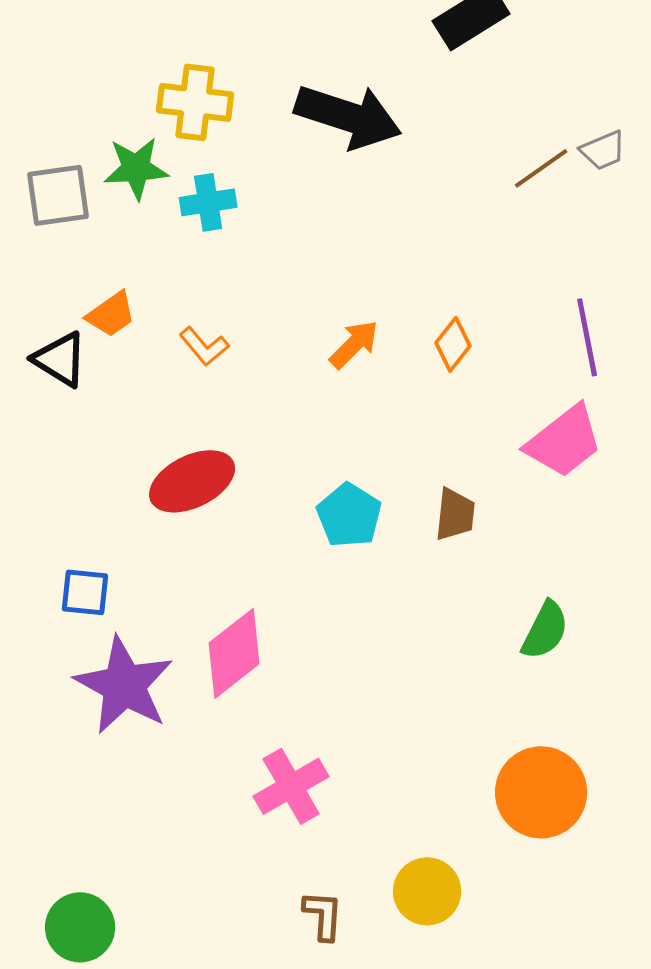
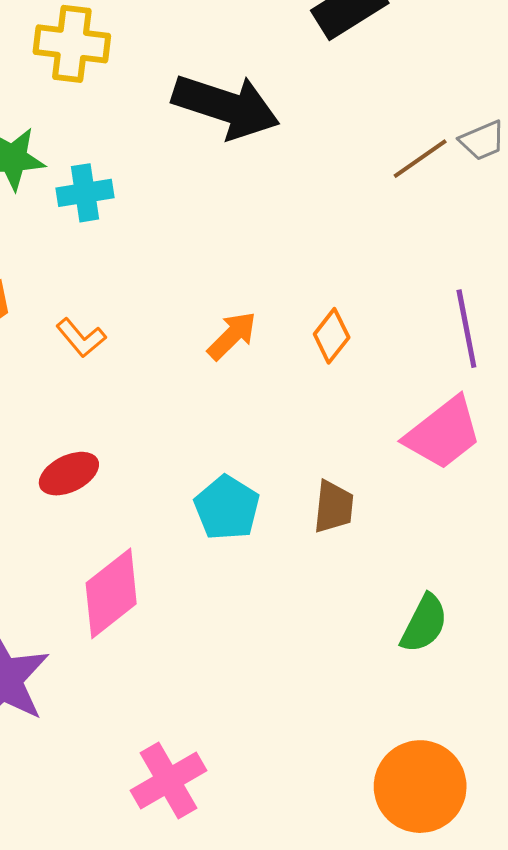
yellow cross: (195, 102) -> (72, 44), moved
red ellipse: (192, 481) -> (69, 474), size x0.7
pink diamond: (234, 653) -> (111, 593), moved

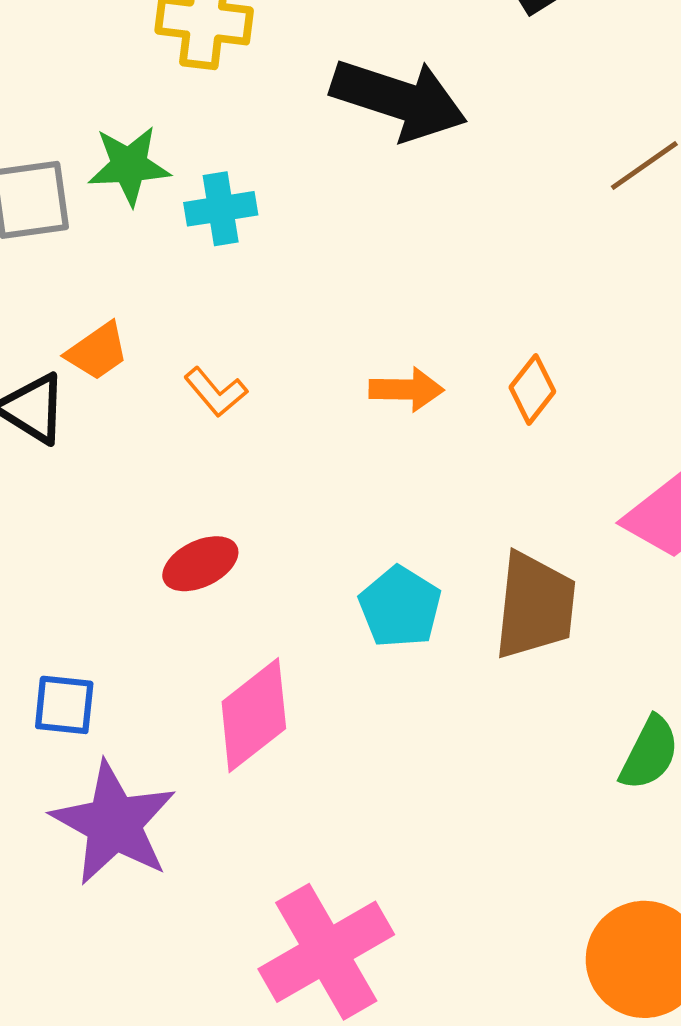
orange arrow: (232, 336) -> (406, 389), turned 46
brown trapezoid: (334, 507) -> (535, 606), size x1.6
pink cross: (169, 781) -> (326, 952), size x1.4

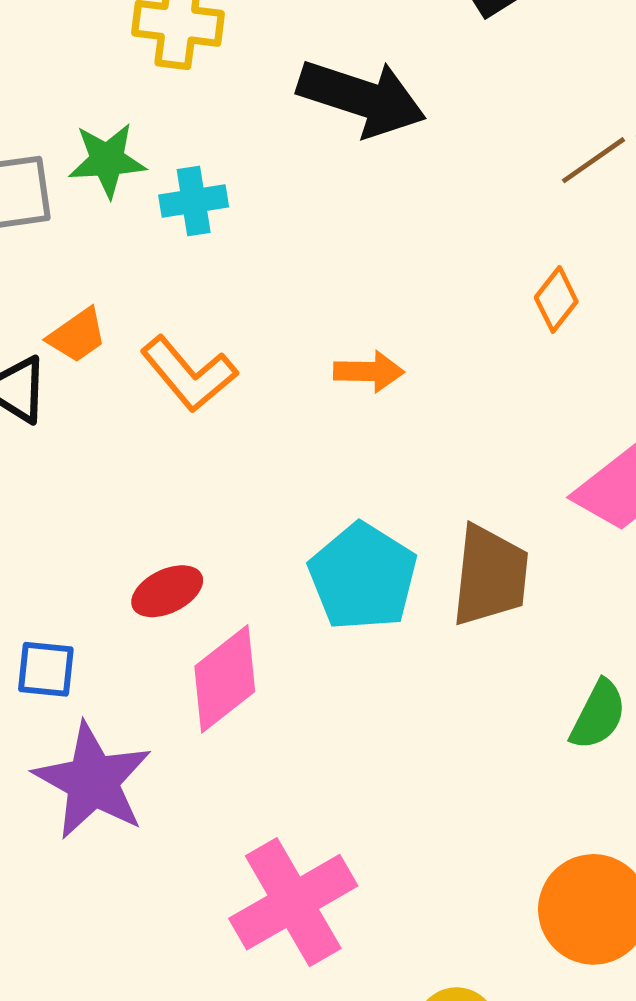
orange diamond: (532, 389) -> (556, 299), moved
orange L-shape: (216, 392) -> (189, 374), size x1.6
red ellipse: (200, 564) -> (167, 591), moved
cyan pentagon: (400, 607) -> (363, 577), size x1.4

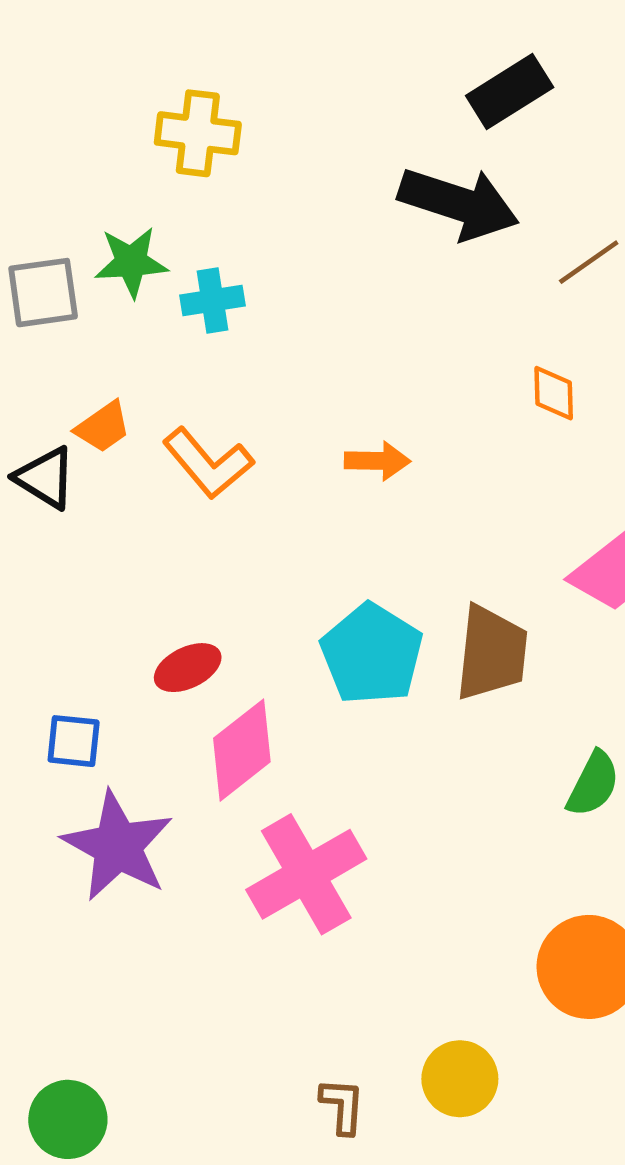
black arrow: (362, 98) -> (459, 203), moved
orange diamond: (556, 299) -> (554, 393), turned -40
pink cross: (293, 902) -> (306, 874), moved

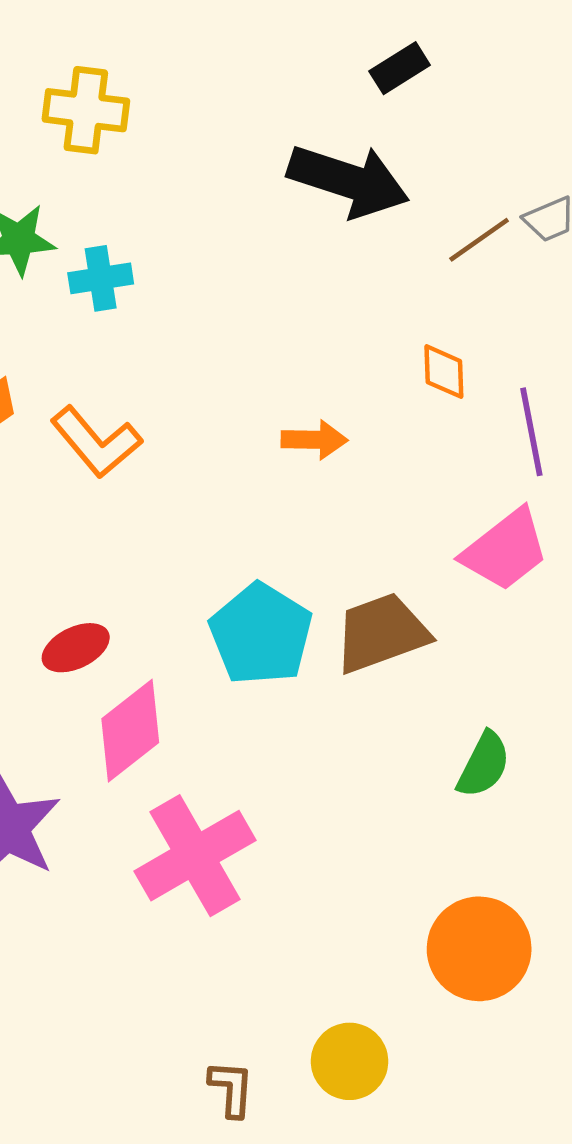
black rectangle: (510, 91) -> (400, 68), size x0.7
orange arrow: (377, 461) -> (314, 440), moved
brown trapezoid: (492, 653) -> (381, 633), turned -116

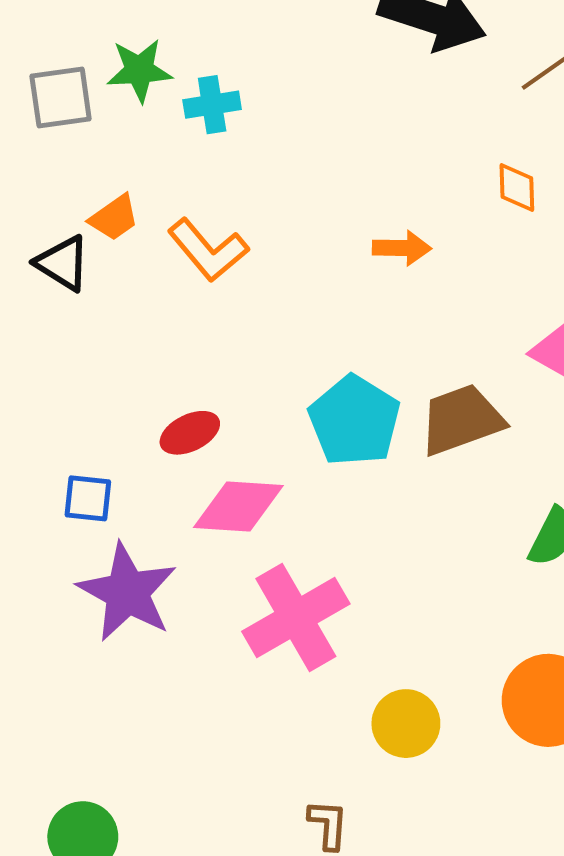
pink diamond: (130, 731) -> (238, 506), turned 42
yellow circle: (350, 1061) -> (406, 724), moved

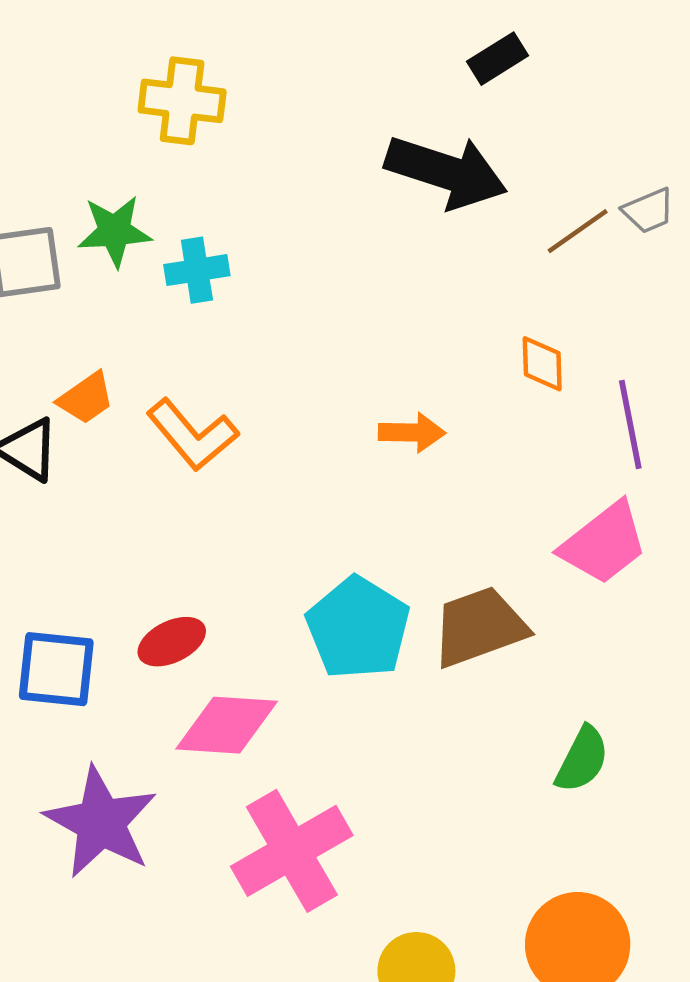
blue square: (88, 498) -> (56, 669), moved, size x1.4

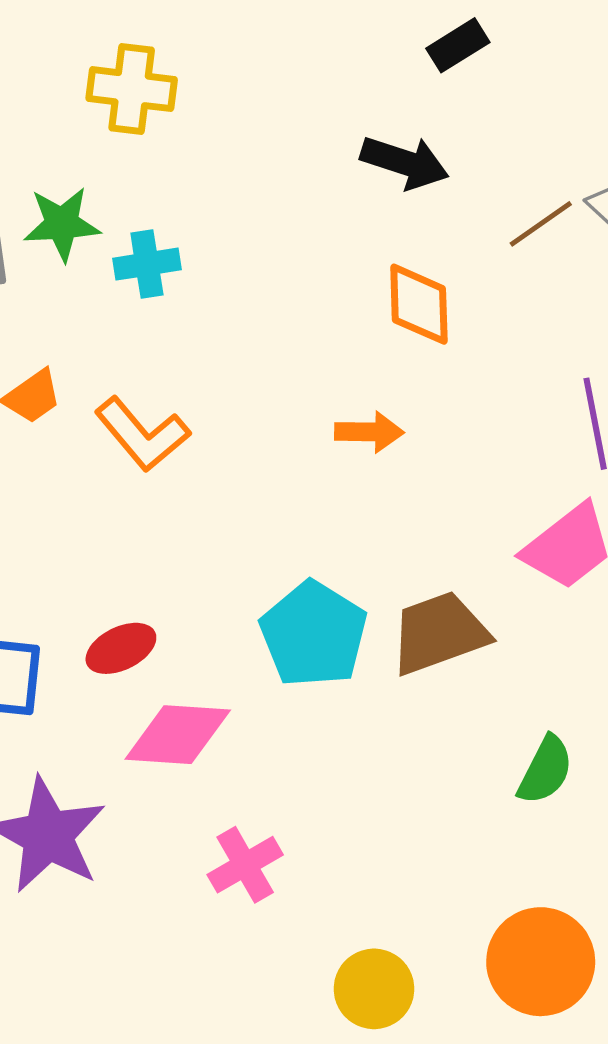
black arrow: (446, 172) -> (405, 162), size x0.7
orange diamond: (542, 364) -> (419, 304), moved, size x1.4
pink cross: (292, 851) -> (245, 865), size x0.6

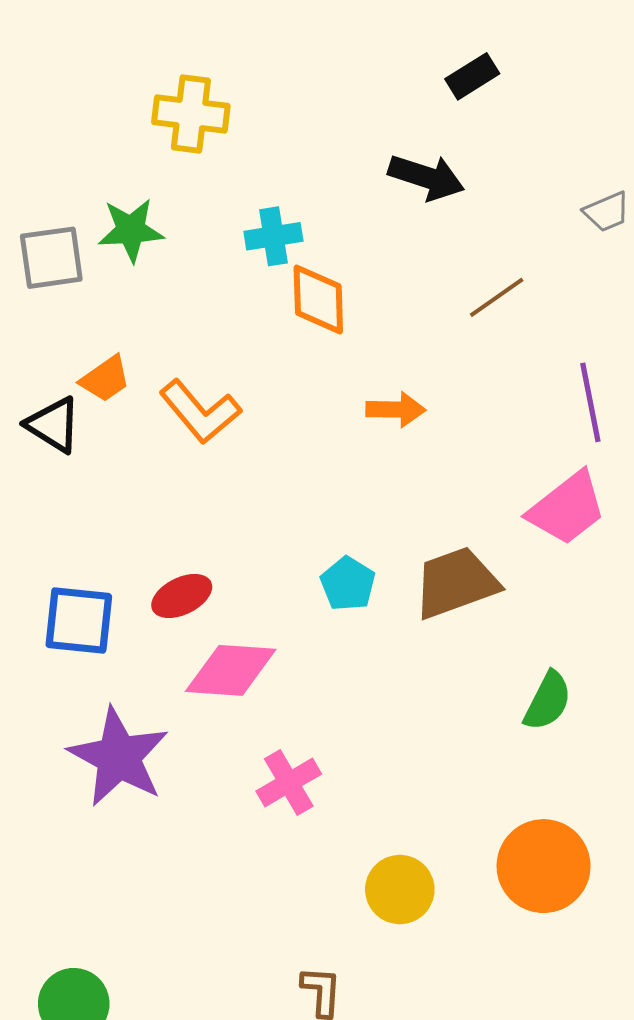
brown line: (541, 224) -> (497, 297), moved
cyan cross: (147, 264) -> (273, 236), moved
orange diamond: (419, 304) -> (318, 299), moved
cyan pentagon: (314, 634) -> (348, 584), size x0.6

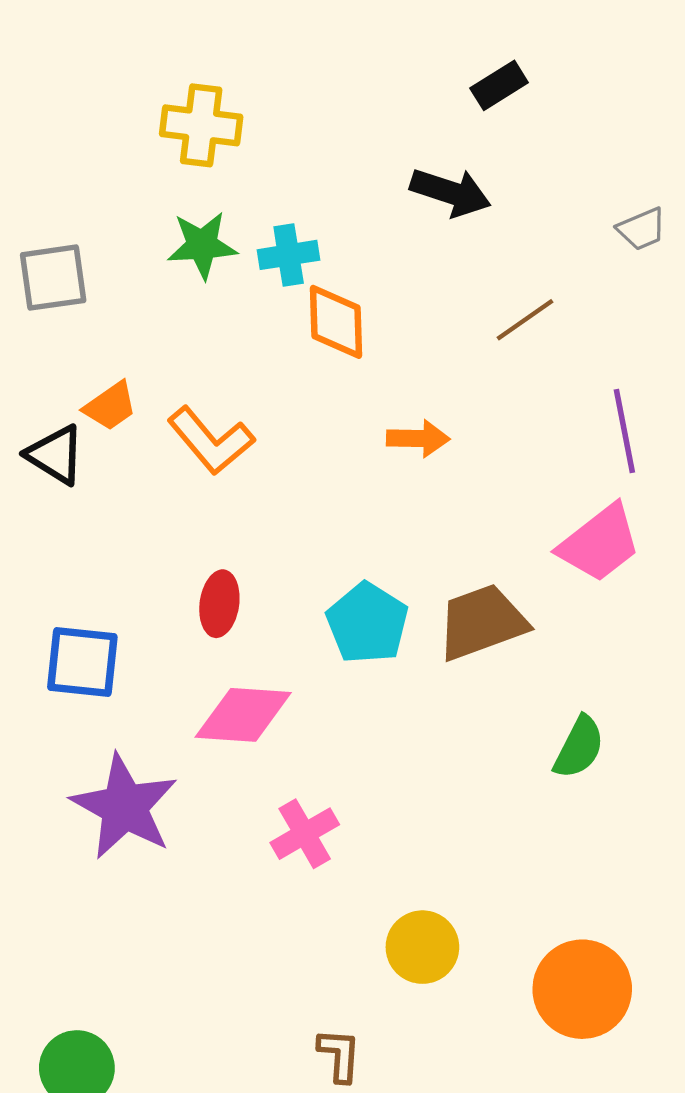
green star: (131, 230) -> (202, 245), moved
cyan pentagon: (348, 584) -> (367, 623), size x1.4
red ellipse: (182, 596) -> (219, 604), moved, turned -56
orange circle: (544, 866) -> (582, 989), moved

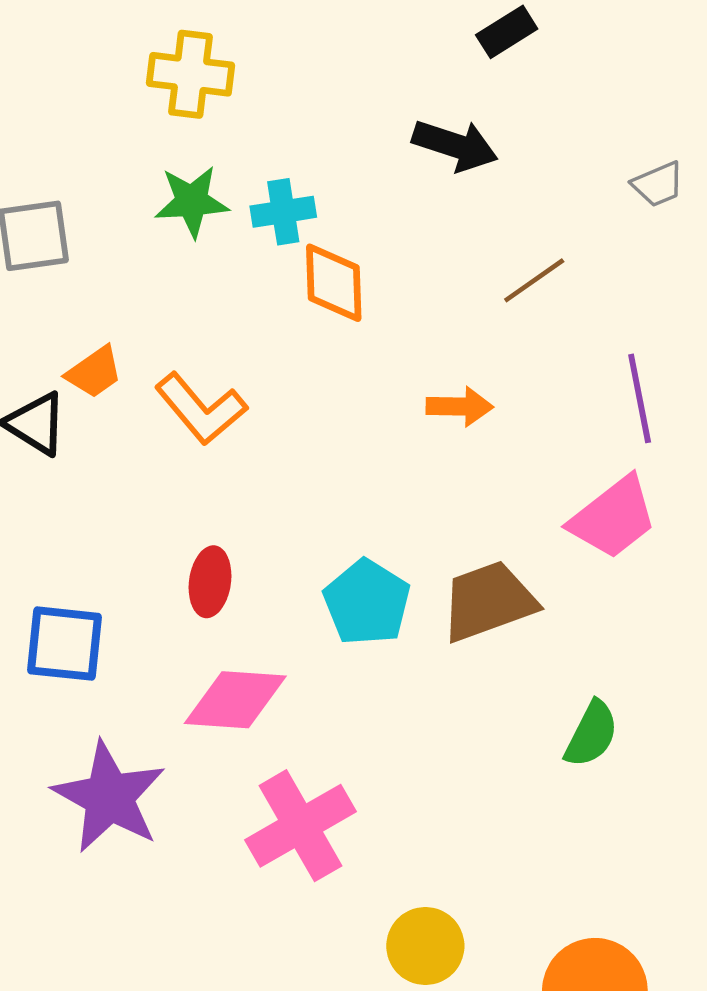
orange arrow: (418, 438) -> (460, 406), moved
pink cross: (305, 834) -> (300, 826), size x1.5

